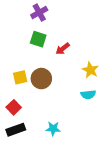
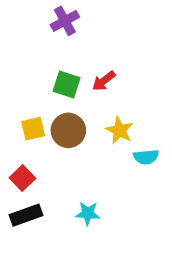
green square: (38, 39) -> (67, 84), moved
yellow star: (90, 70) -> (120, 130), moved

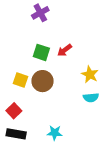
yellow square: (33, 129) -> (20, 80), turned 32
yellow star: (120, 130) -> (90, 74), moved
black rectangle: (26, 215) -> (16, 134), turned 30

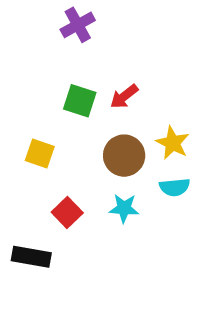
brown circle: (42, 81) -> (124, 156), moved
red square: (14, 111) -> (67, 212), moved
cyan star: (55, 133) -> (124, 208), moved

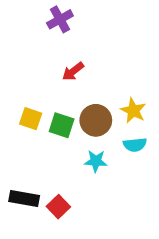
red arrow: (124, 97) -> (73, 71), moved
green square: (80, 101) -> (62, 125), moved
red square: (67, 212) -> (58, 207), moved

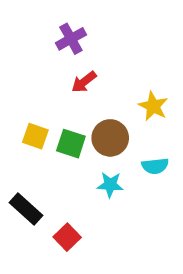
purple cross: (60, 19) -> (71, 39), moved
yellow star: (133, 111) -> (153, 106), moved
black rectangle: (24, 198) -> (26, 209), moved, turned 32

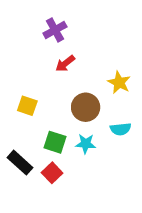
green square: (71, 144) -> (55, 142), moved
red square: (67, 237) -> (52, 173), moved

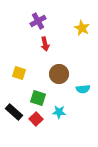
red arrow: (65, 64) -> (45, 44), turned -64
yellow star: (119, 82) -> (82, 28), moved
cyan star: (86, 144) -> (59, 112), moved

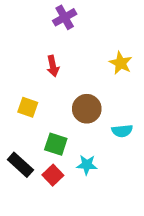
purple cross: (38, 21) -> (65, 17), moved
yellow star: (82, 28) -> (121, 63), moved
red arrow: (45, 44) -> (53, 66), moved

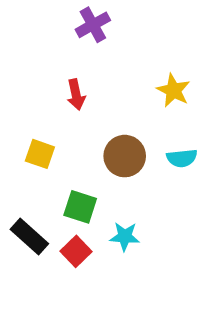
cyan semicircle: (122, 131) -> (182, 158), moved

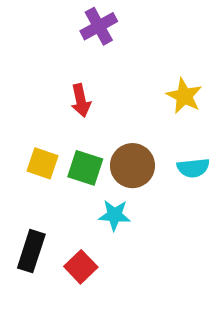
green square: (80, 207) -> (85, 168), moved
black rectangle: (29, 237) -> (31, 251), turned 66
cyan star: (125, 237) -> (114, 215), moved

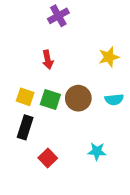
yellow star: (184, 96) -> (109, 57), turned 30
cyan star: (114, 215) -> (97, 151), moved
black rectangle: (31, 251) -> (25, 127), moved

